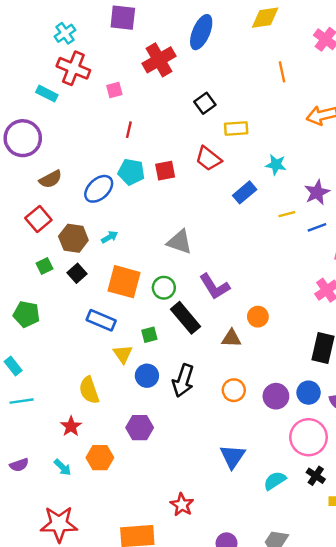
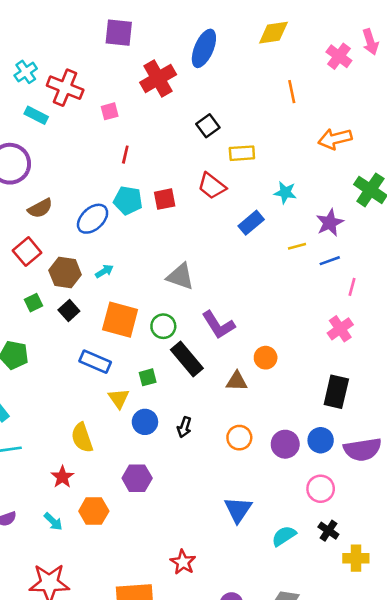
cyan cross: (65, 33) -> (26, 72), moved
black arrow: (183, 381) -> (184, 427), size x0.6
pink circle: (309, 437) -> (321, 489), size x0.7

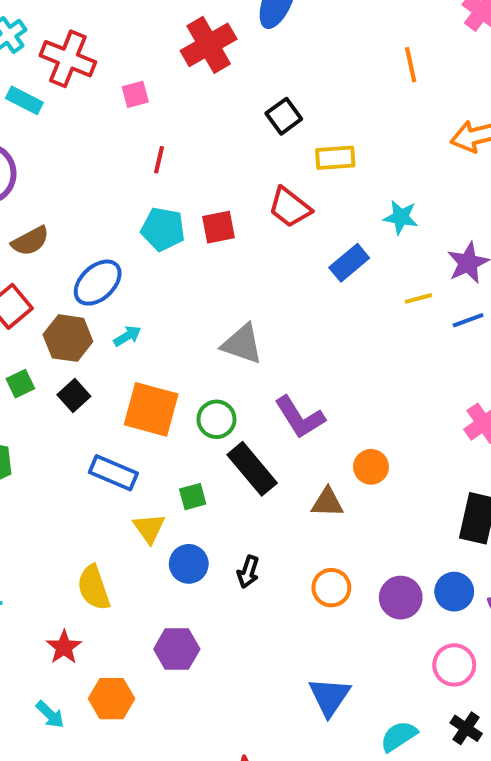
blue ellipse: (93, 219) -> (98, 283), moved

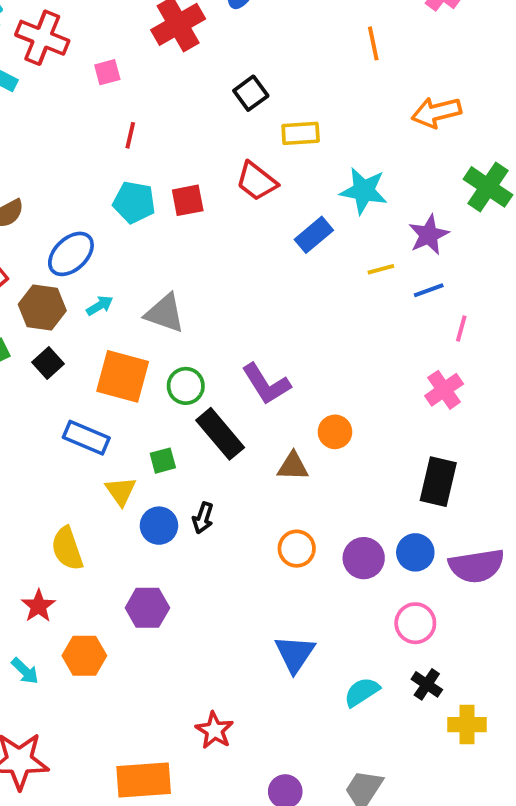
cyan star: (401, 217) -> (364, 191), size x1.4
gray triangle: (242, 344) -> (165, 313), moved
black arrow: (248, 572) -> (203, 518), moved

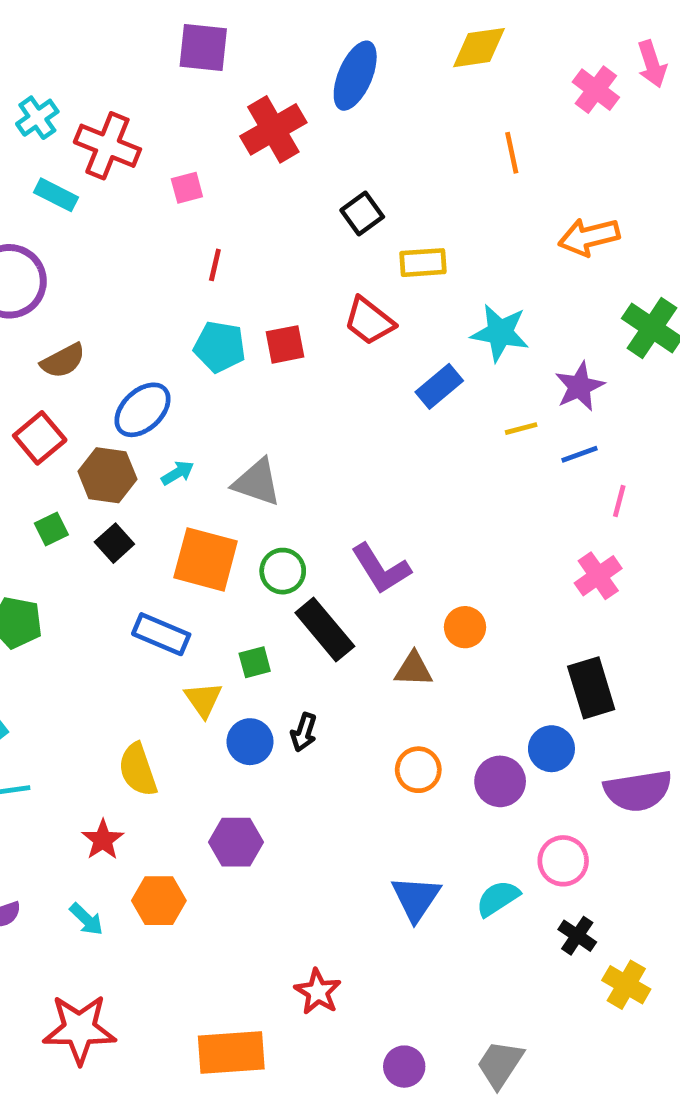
black rectangle: (438, 482) -> (591, 688), turned -30
blue circle: (415, 552) -> (551, 749), moved
cyan semicircle: (362, 692) -> (498, 898), moved
yellow cross: (467, 725) -> (626, 985), turned 30

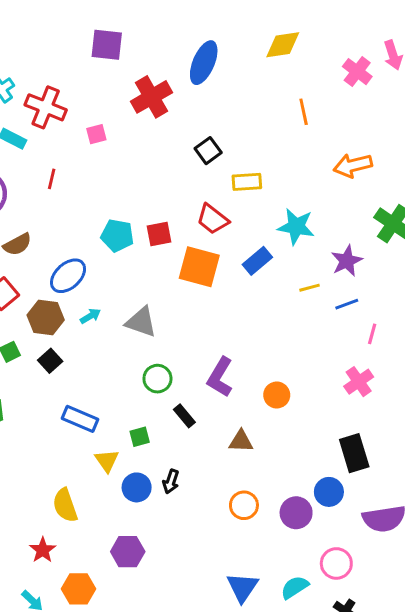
red line: (215, 265) -> (52, 179), moved
orange square: (206, 559) -> (199, 267), moved
purple L-shape: (381, 569) -> (220, 377), turned 63
orange circle: (465, 627) -> (277, 395), moved
black rectangle: (325, 629) -> (184, 416), size x0.6

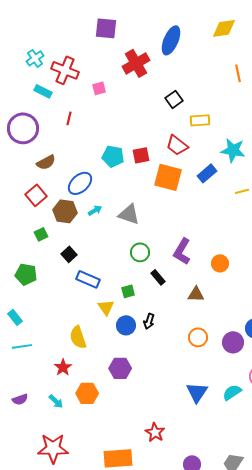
black square: (50, 361) -> (69, 254), moved

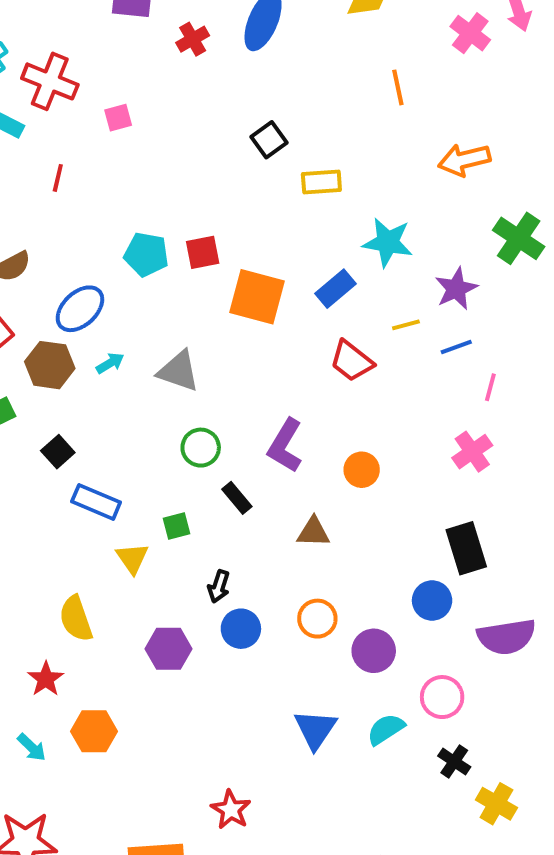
red cross: (136, 63) -> (193, 39), moved, size x0.6
red trapezoid: (177, 145) -> (352, 361), moved
blue circle: (126, 325) -> (241, 629), moved
purple circle: (233, 342) -> (374, 651), moved
purple hexagon: (120, 368) -> (168, 649), moved

